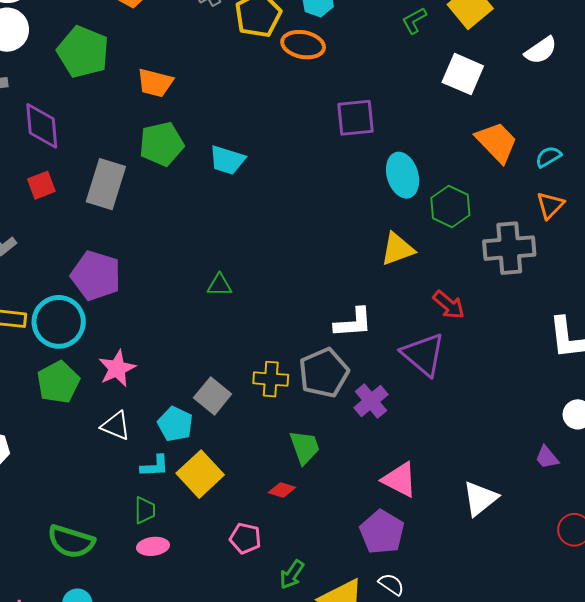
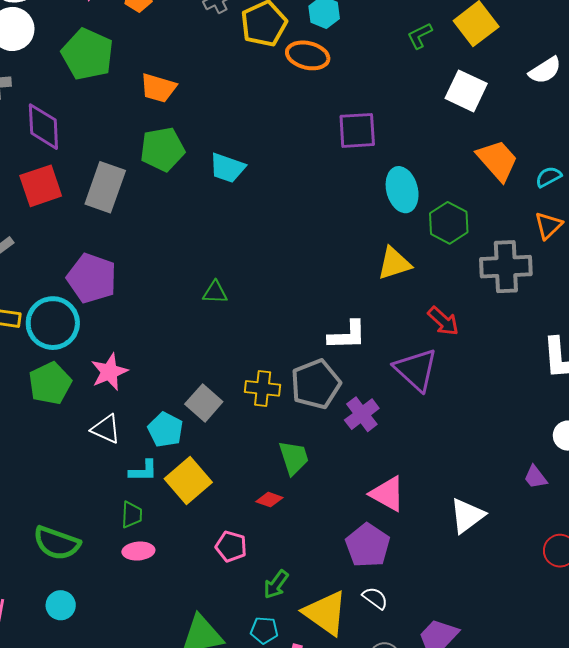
red square: (41, 185) -> (41, 186), size x1.5

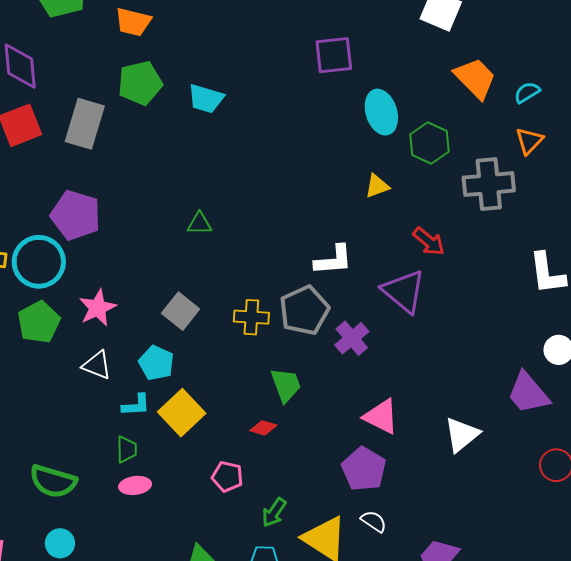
yellow triangle: (394, 263) -> (377, 186), size x0.7
gray square: (204, 403) -> (181, 311), moved
purple trapezoid: (535, 477) -> (528, 393), size x1.8

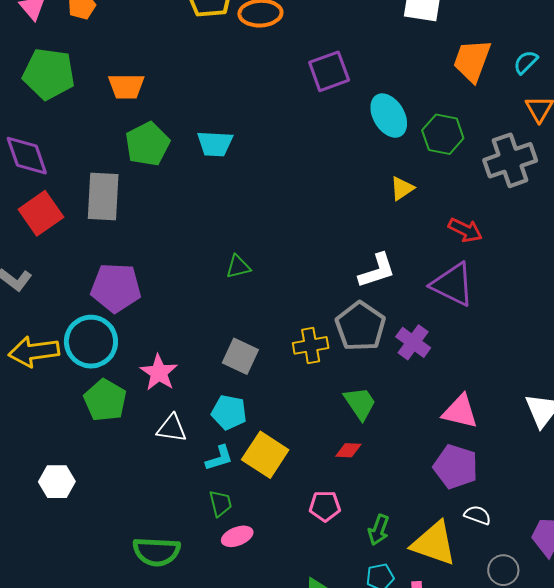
orange trapezoid: (475, 78) -> (472, 61), turned -102

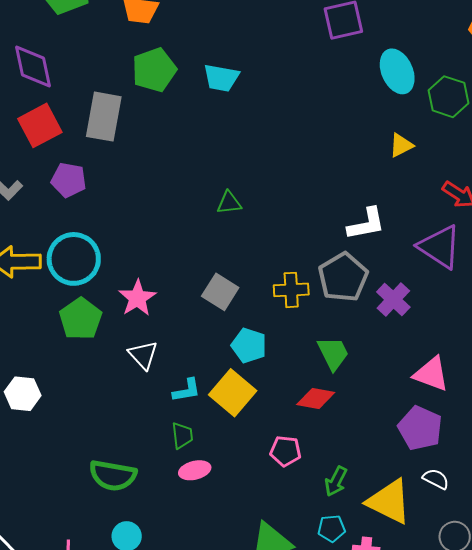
purple pentagon: (116, 288) -> (69, 180), moved, size x0.7
cyan pentagon: (229, 412) -> (249, 346), moved
white triangle: (172, 428) -> (143, 355), turned 32
red diamond: (348, 450) -> (316, 399), size x1.4

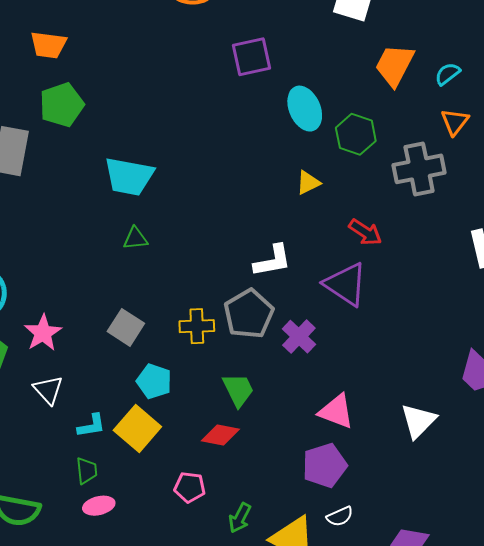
cyan trapezoid: (221, 78) -> (129, 176), moved, size x1.4
purple pentagon: (420, 428) -> (325, 465), turned 30
white semicircle: (436, 479) -> (340, 516), turned 128

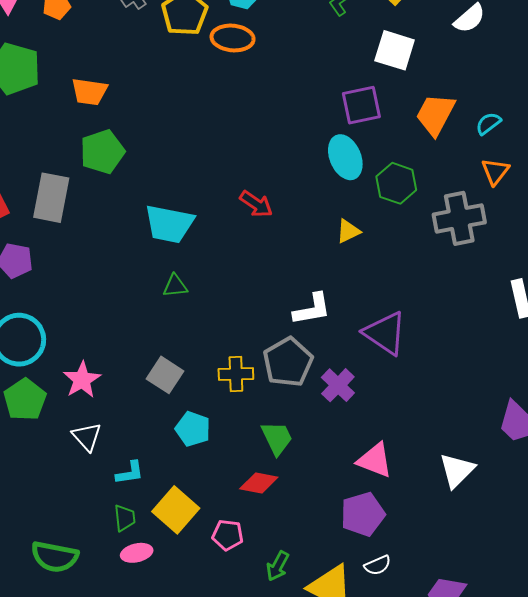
purple square: (251, 57) -> (361, 105), moved
red arrow: (365, 232) -> (256, 204), moved
yellow square: (137, 428) -> (176, 510), moved

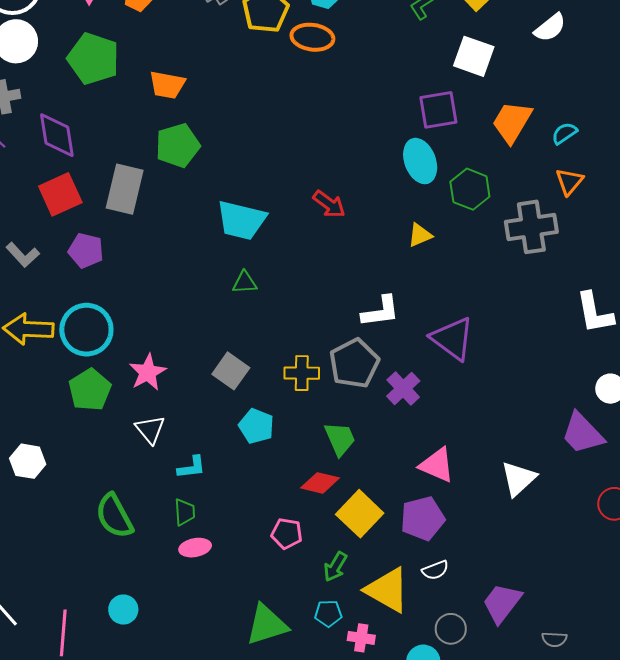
yellow square: (176, 510) -> (360, 514), moved
green semicircle: (55, 557) -> (114, 516), moved, turned 48

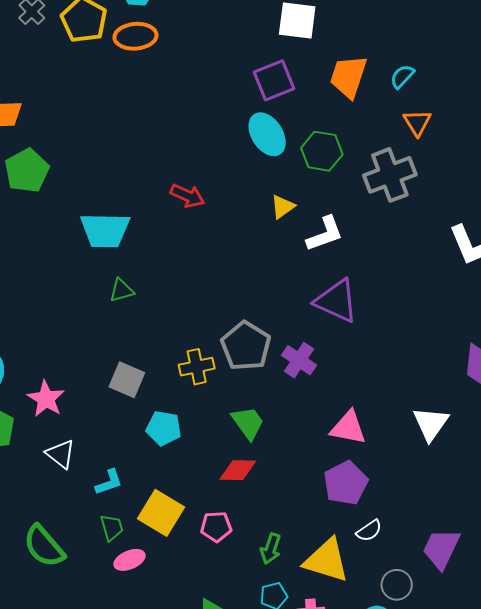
white L-shape: (381, 311) -> (325, 234), moved
yellow square: (360, 514) -> (161, 513), moved

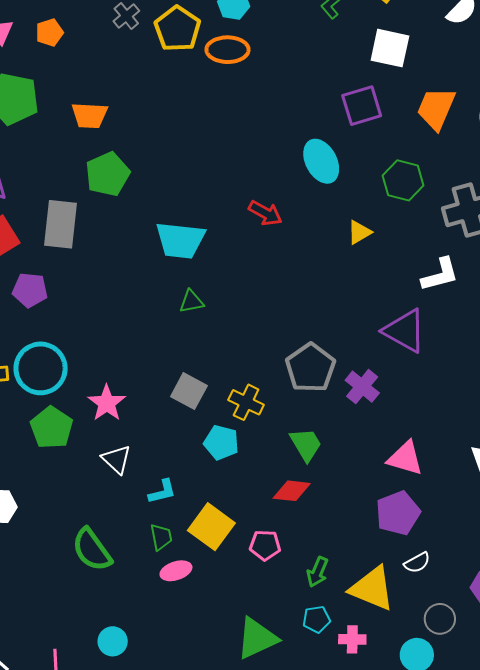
cyan ellipse: (267, 134) -> (321, 161), moved
white L-shape: (325, 234) -> (440, 275), moved
yellow cross: (197, 367) -> (246, 402), moved, turned 32

